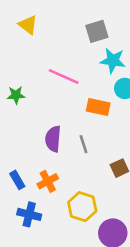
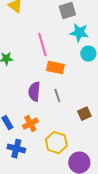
pink line: (64, 77) -> (42, 45), turned 50
orange rectangle: (98, 107) -> (55, 68), moved

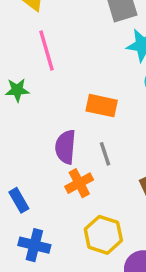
pink line: (42, 45) -> (46, 50), moved
orange cross: (30, 124) -> (79, 183), moved

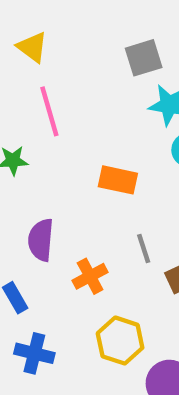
purple semicircle: (65, 147) -> (41, 240), moved
gray line: (105, 154) -> (144, 248), moved

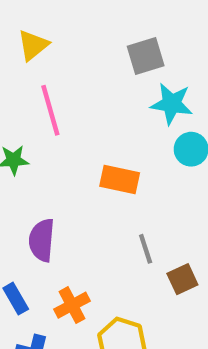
yellow triangle: (32, 47) -> (33, 45), turned 44
orange cross: (90, 276) -> (72, 305), moved

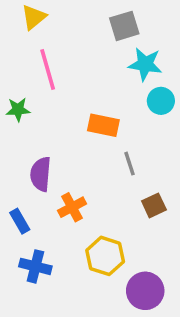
gray line: (146, 249) -> (130, 164), moved
orange cross: (72, 305) -> (72, 207), moved

